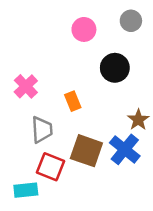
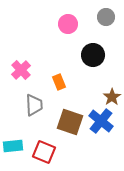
red square: (51, 167) -> (44, 152), moved
cyan rectangle: (26, 190) -> (13, 146), moved

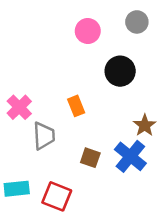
pink cross: (21, 70) -> (19, 107), moved
brown square: (70, 122) -> (90, 158), size x0.6

